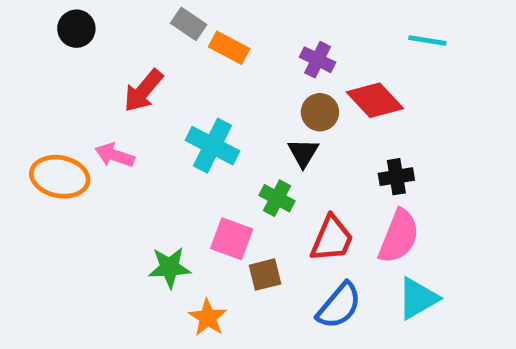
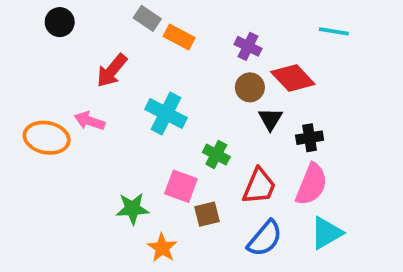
black triangle: (303, 153) -> (270, 119), moved

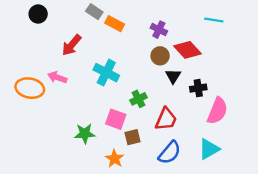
green cross: (216, 154) -> (139, 99), turned 35
pink semicircle: (311, 184) -> (217, 111), moved
orange star: (162, 248) -> (115, 159), moved

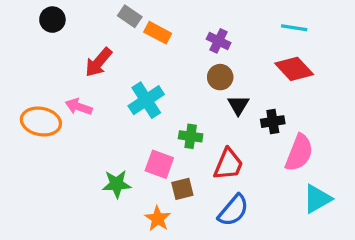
red diamond: (188, 50) -> (294, 69), moved
cyan cross: (106, 73) -> (146, 100), turned 30
green cross: (139, 99) -> (191, 136), turned 35
cyan triangle: (209, 149) -> (317, 199), moved

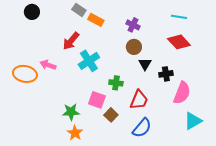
red arrow: (98, 62) -> (71, 41), moved
brown square: (182, 189) -> (111, 115), turned -32
orange star: (158, 219) -> (75, 133), moved

